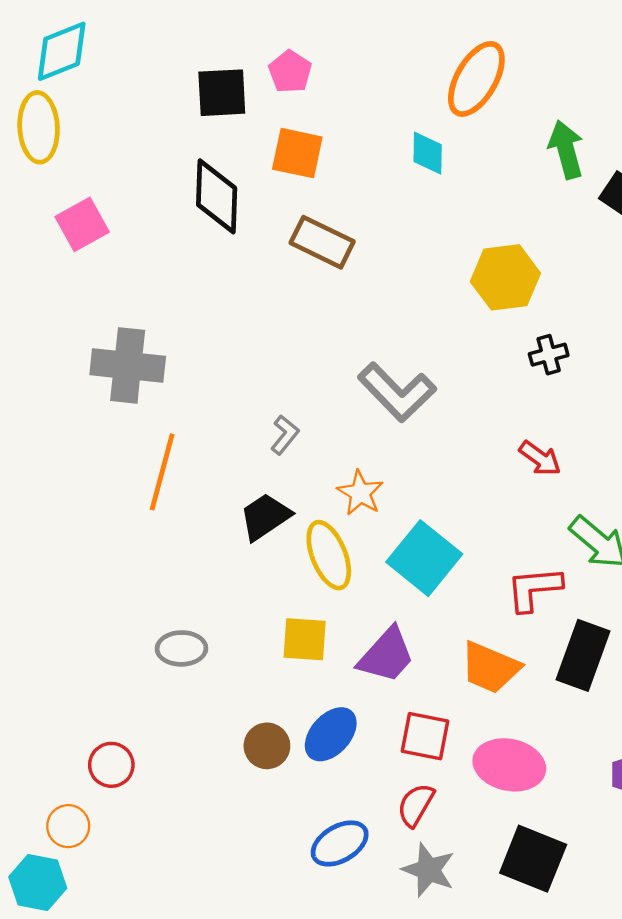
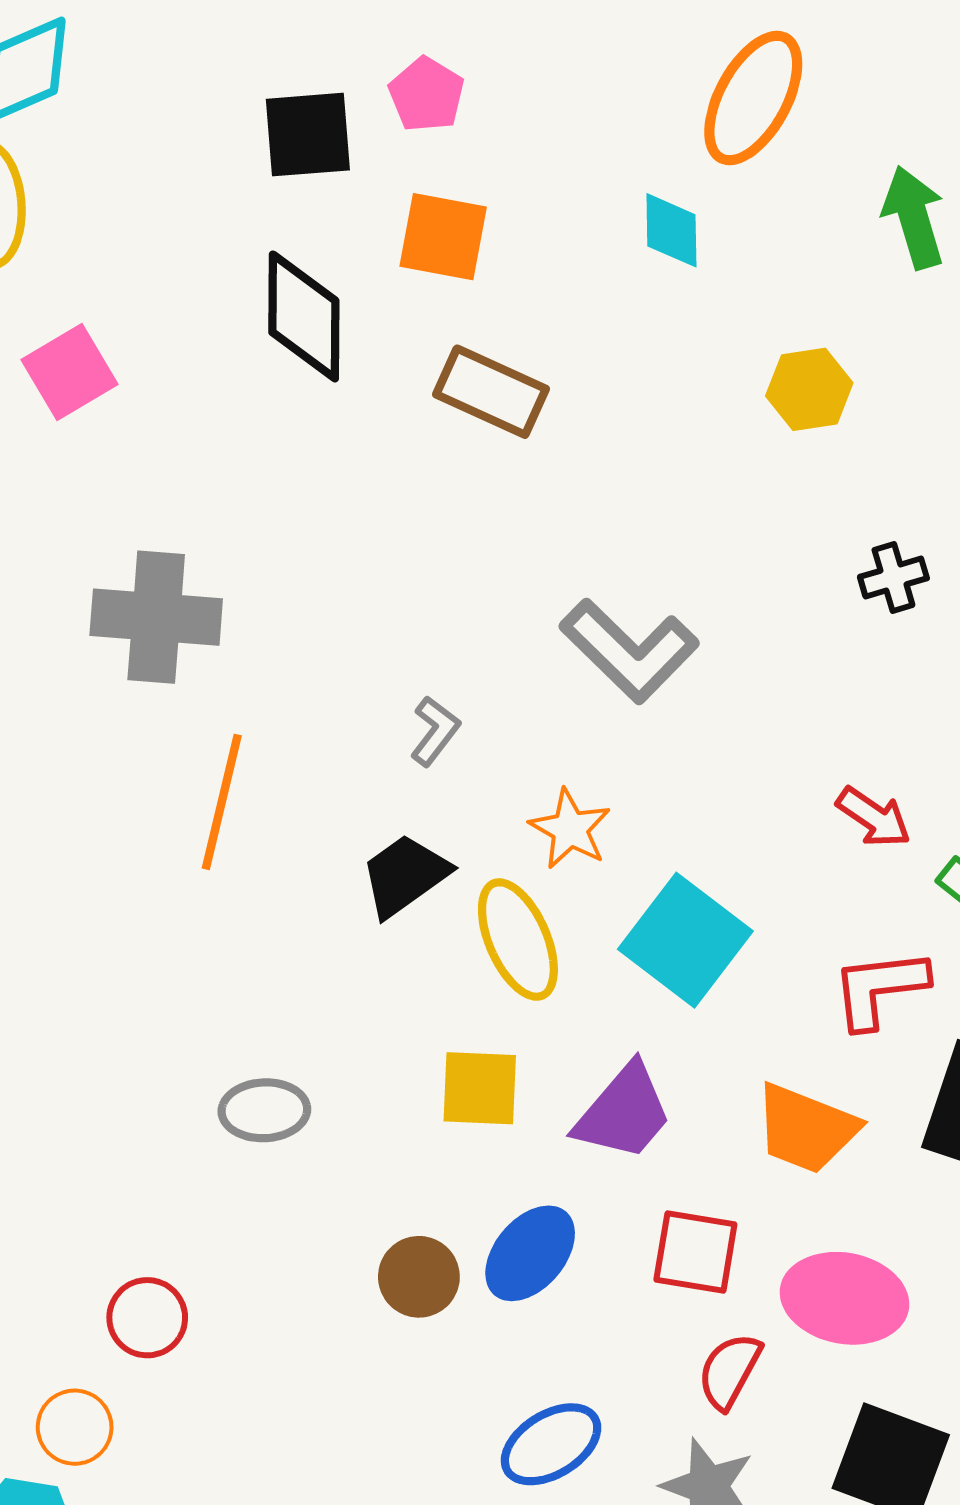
yellow hexagon: (505, 277) -> (809, 389), moved, size x0.7
red arrow: (540, 458) -> (874, 817), moved
red semicircle: (416, 805) -> (729, 1371), moved

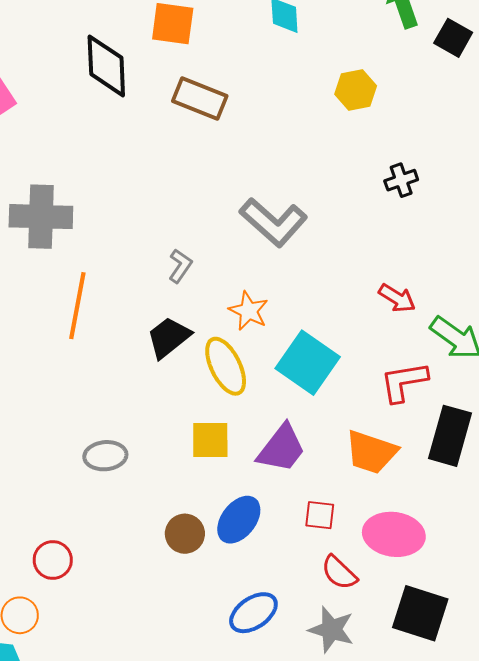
red square: (695, 1252) -> (320, 515), size x0.7
red semicircle: (729, 1371) -> (339, 573), turned -72

